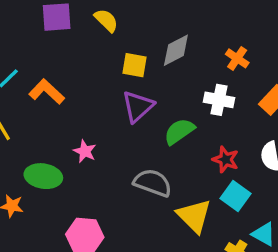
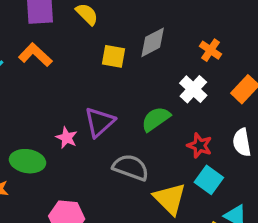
orange L-shape: (47, 92) -> (35, 55), moved
white cross: (219, 100) -> (193, 89), turned 32
purple triangle: (138, 107) -> (99, 122), moved

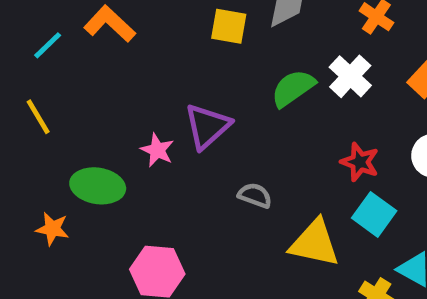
green semicircle: (156, 119) -> (293, 88), moved
gray semicircle: (131, 167) -> (255, 195), size x0.6
yellow triangle: (170, 199) -> (314, 243), turned -33

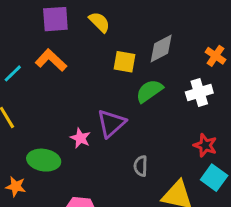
white cross: (350, 76) -> (199, 93), turned 30
green semicircle: (293, 88) -> (149, 91), moved
gray semicircle: (255, 195) -> (141, 166), turned -108

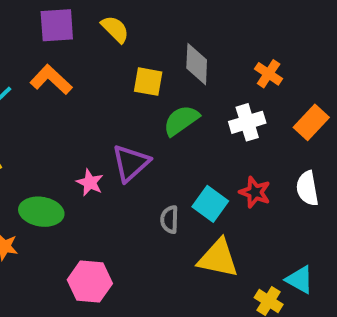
gray diamond: (161, 48) -> (197, 64), turned -60
cyan square: (214, 178) -> (210, 204), moved

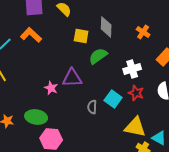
white cross: (247, 122) -> (132, 69), moved
purple triangle: (131, 163) -> (72, 78), turned 40
green ellipse: (41, 212) -> (36, 117), moved
yellow triangle: (218, 258) -> (135, 127), moved

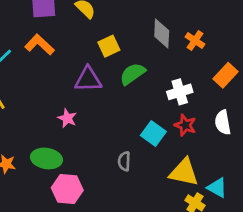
gray diamond: (106, 27) -> (162, 34), moved
yellow square: (81, 36) -> (109, 46), turned -35
purple triangle: (72, 78) -> (88, 79), moved
gray semicircle: (92, 107) -> (124, 161), moved

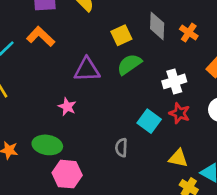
yellow square: (109, 46) -> (121, 35), moved
yellow triangle: (184, 172) -> (178, 158), size x0.7

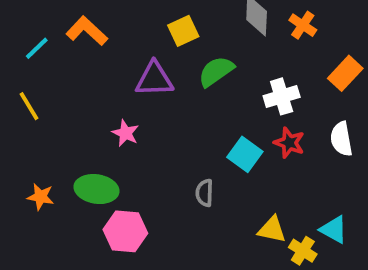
yellow square: (121, 35) -> (183, 31), moved
yellow triangle: (178, 158) -> (272, 229), moved

